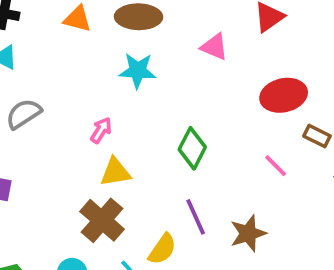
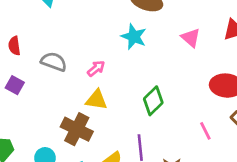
gray semicircle: (24, 114) -> (54, 62), moved, turned 35
brown cross: (102, 220) -> (77, 129), turned -32

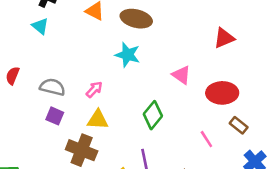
pink triangle: (191, 38) -> (181, 75), moved
red semicircle: (14, 46) -> (13, 76), turned 36
purple square: (15, 85) -> (55, 116), moved

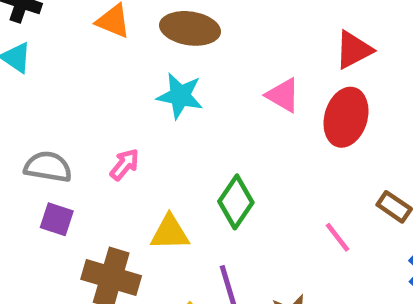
pink triangle: (181, 75) -> (283, 95), moved
red ellipse: (222, 93) -> (346, 117), moved, turned -68
yellow triangle: (98, 120) -> (170, 233), moved

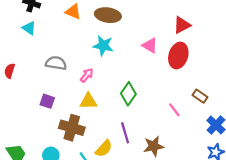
pink arrow: (125, 165) -> (87, 75), moved
gray semicircle: (48, 167) -> (56, 63), moved
yellow triangle: (170, 233) -> (88, 101), moved

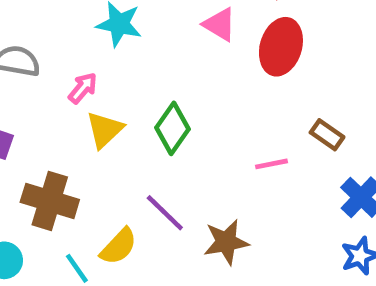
yellow triangle: (88, 101) -> (105, 130), moved, turned -42
pink line: (174, 110) -> (271, 164), turned -64
purple line: (125, 133) -> (165, 213), turned -30

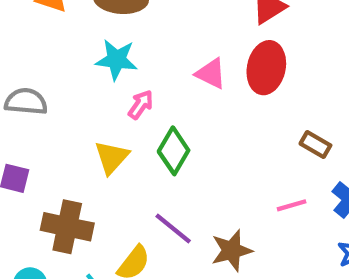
pink triangle: (220, 24) -> (211, 73), moved
pink arrow: (83, 88) -> (141, 105), moved
pink line: (271, 164) -> (292, 205), moved

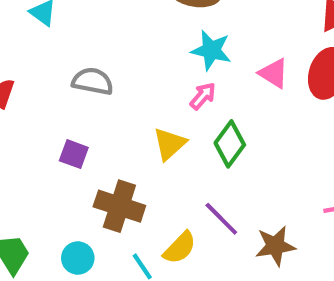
cyan star: (117, 60) -> (211, 50), moved

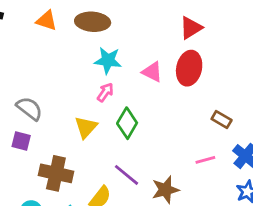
gray semicircle: (93, 81) -> (29, 108), moved, turned 32

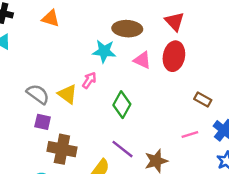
brown ellipse: (93, 22) -> (127, 29), moved
red triangle: (191, 28) -> (175, 21), turned -40
pink arrow: (105, 92) -> (89, 80), moved
yellow triangle: (86, 127) -> (67, 94), moved, turned -35
purple square: (21, 141) -> (43, 122), moved

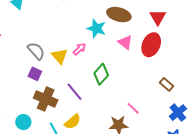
pink line: (190, 134) -> (133, 108), moved, turned 48
purple line: (122, 149) -> (74, 92), moved

